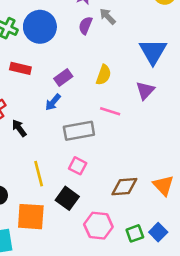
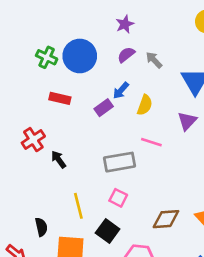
gray arrow: (108, 16) -> (154, 60), moved
purple semicircle: (85, 25) -> (126, 55), turned 30
blue arrow: (53, 102) -> (121, 90), moved

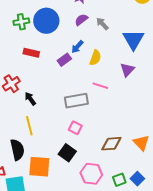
green cross: (47, 57) -> (21, 22), turned -35
yellow line: (78, 206) -> (29, 126), moved
black semicircle: (41, 227) -> (17, 150), size x1.5

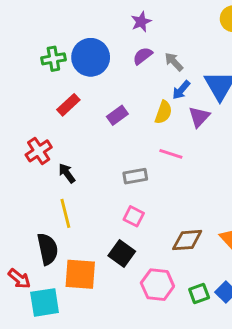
blue arrow: (77, 47) -> (181, 90), moved
red rectangle: (31, 53) -> (68, 105), turned -56
purple triangle: (127, 70) -> (199, 117), moved
gray rectangle: (76, 101) -> (135, 176), size x0.7

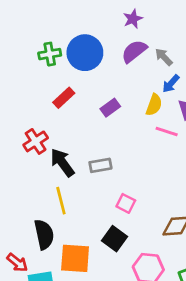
purple semicircle: (143, 56) -> (134, 51), size x1.4
pink line: (171, 154) -> (167, 132), moved
black arrow: (67, 173) -> (62, 163), size x1.5
gray rectangle: (135, 176) -> (100, 165), moved

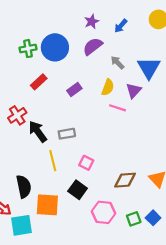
gray arrow: (164, 57) -> (117, 63), moved
blue arrow: (171, 84) -> (121, 26), moved
yellow line: (61, 201) -> (53, 161), moved

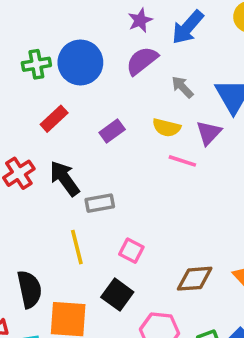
blue arrow: (121, 26) -> (188, 27), size x1.5
yellow semicircle: (108, 87) -> (167, 128), turned 84
black arrow: (38, 132) -> (65, 179), moved

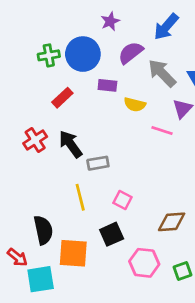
purple star: (140, 20) -> (110, 21), moved
gray arrow: (182, 87) -> (162, 73), size x1.6
yellow semicircle: (167, 128) -> (135, 105), moved
purple rectangle: (112, 131) -> (107, 85), moved, turned 42
black square: (117, 295) -> (112, 234), turned 30

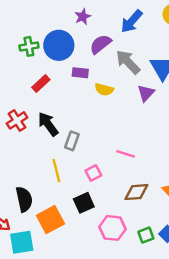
pink line: (162, 130) -> (126, 154), moved
gray rectangle: (98, 163) -> (72, 141), turned -60
pink square: (122, 200) -> (93, 173), turned 35
orange square: (73, 253) -> (50, 220), turned -32

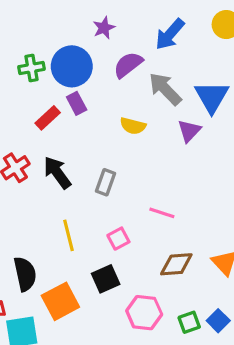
purple rectangle: (80, 73) -> (77, 103), moved, turned 56
gray rectangle: (72, 141) -> (106, 182), moved

